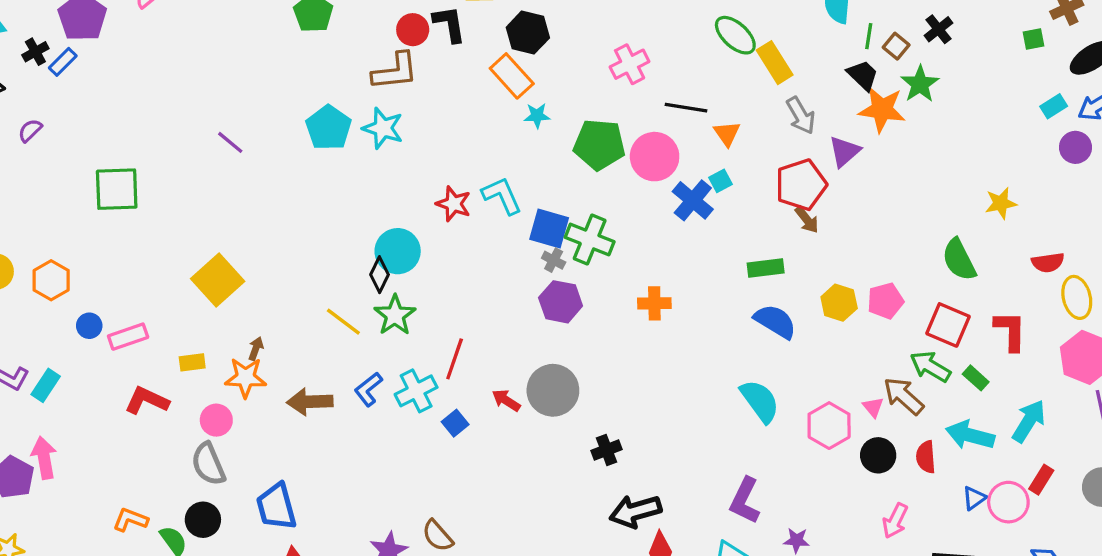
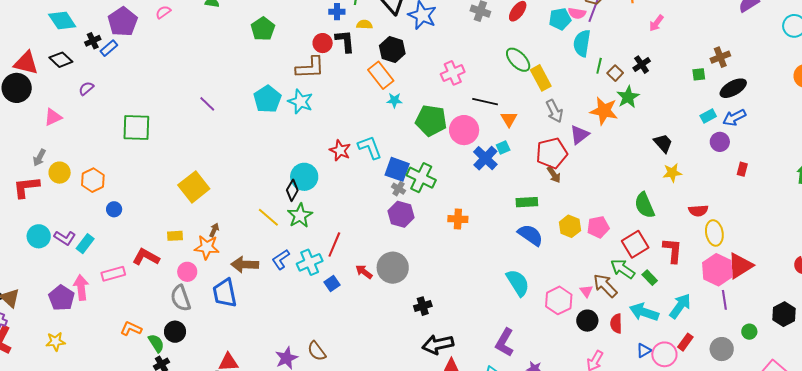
black trapezoid: (863, 75) -> (663, 143), moved
red square: (948, 325) -> (635, 244), turned 32
pink rectangle: (128, 337) -> (113, 274), moved
blue trapezoid: (276, 507) -> (225, 293), moved

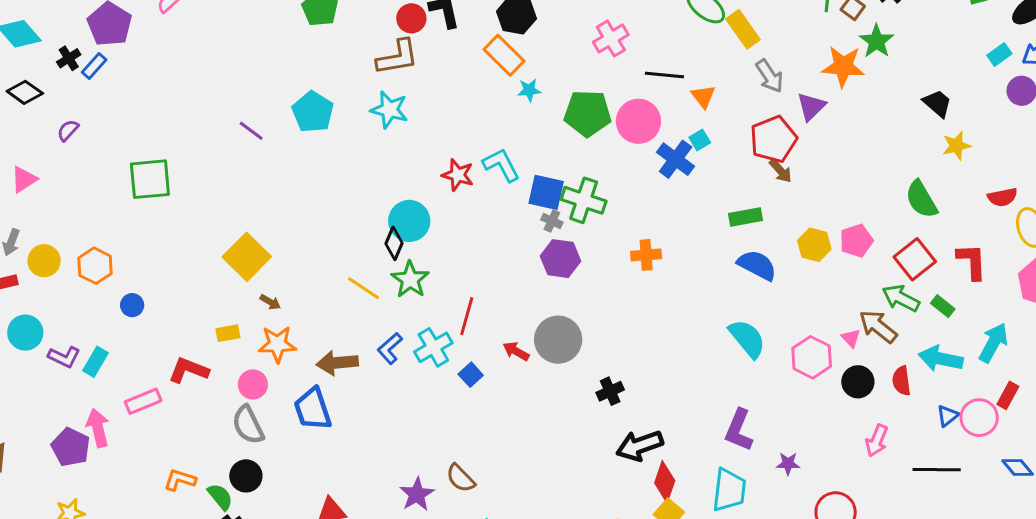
cyan pentagon: (267, 99) -> (313, 112), moved
brown arrow: (214, 230) -> (270, 302), moved, turned 104
cyan circle: (39, 236) -> (25, 333), moved

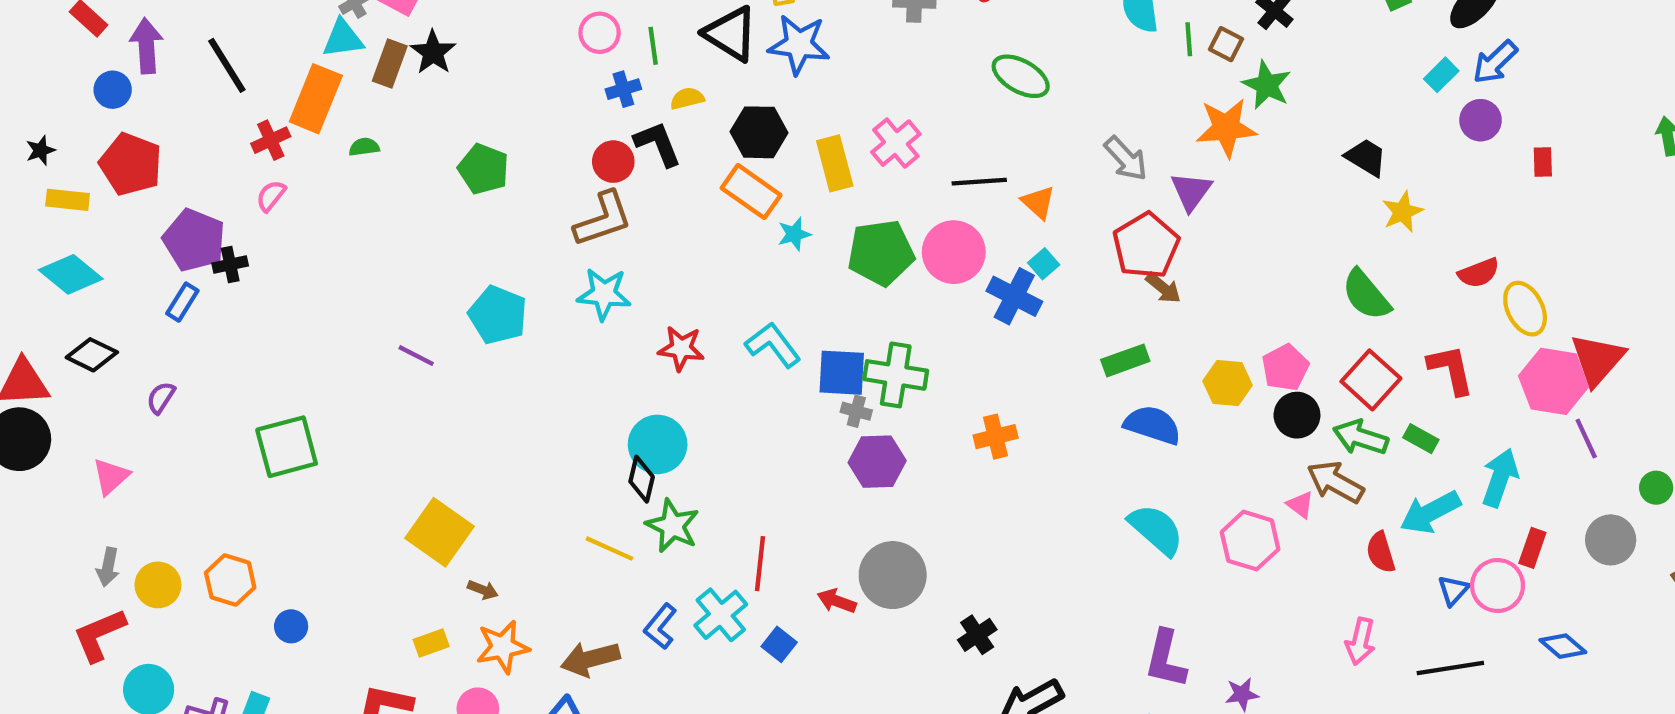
yellow rectangle: (743, 29) -> (835, 163), moved, turned 30
black cross: (69, 58) -> (230, 264), moved, turned 30
red star: (458, 175) -> (681, 348), moved
cyan arrow: (941, 359) -> (1430, 512), turned -30
black circle: (858, 382) -> (1297, 415), moved

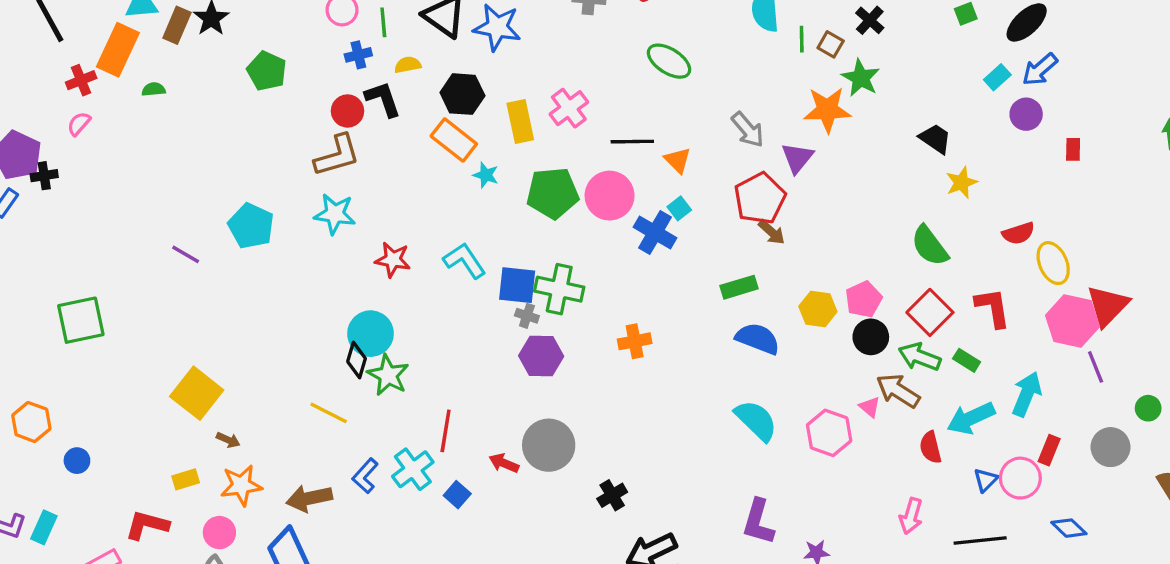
green pentagon: (484, 169) -> (267, 71), moved
cyan star: (794, 234) -> (486, 175), turned 30
green star: (672, 526) -> (388, 375), moved

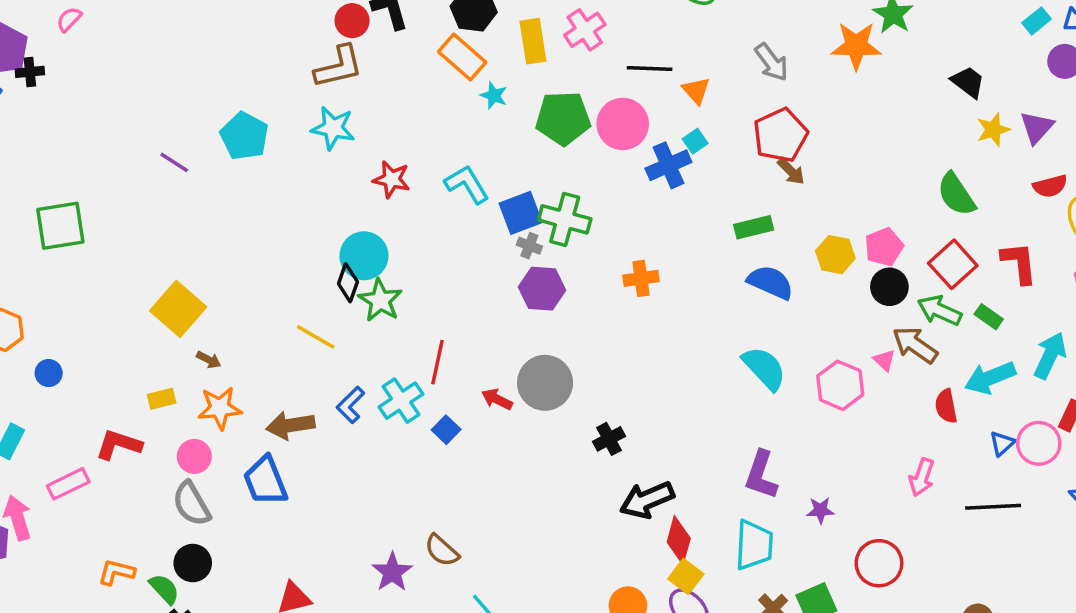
purple triangle: (797, 158) -> (1037, 127), moved
blue cross: (655, 233) -> (668, 165), turned 33
blue square: (517, 285) -> (521, 213), turned -30

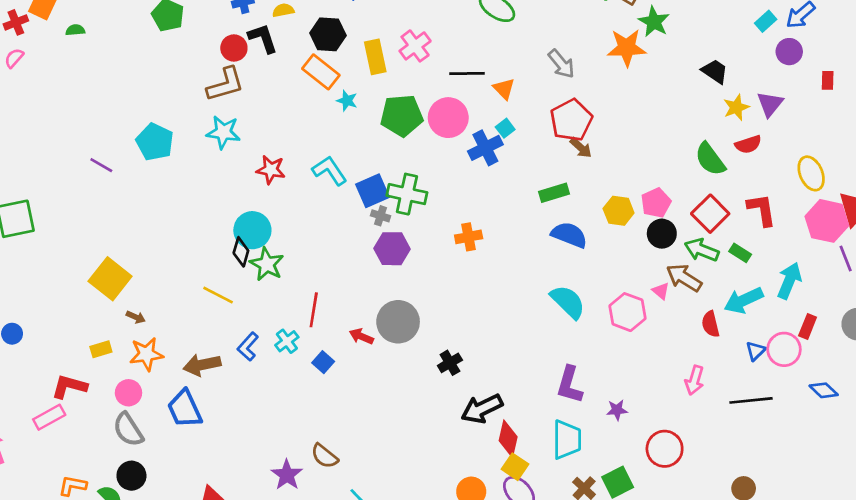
red semicircle: (1050, 186) -> (748, 144), moved
cyan cross: (401, 401) -> (287, 341), size x0.7
pink rectangle: (68, 484) -> (49, 417), moved

